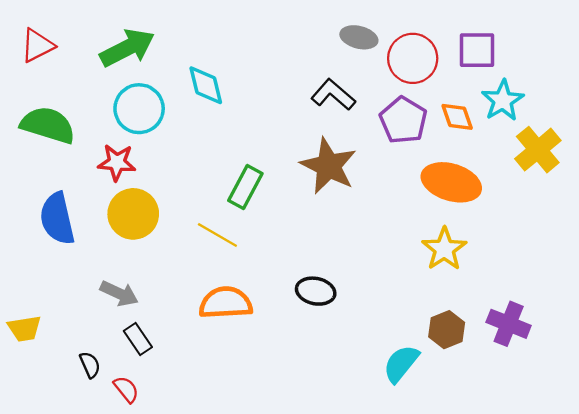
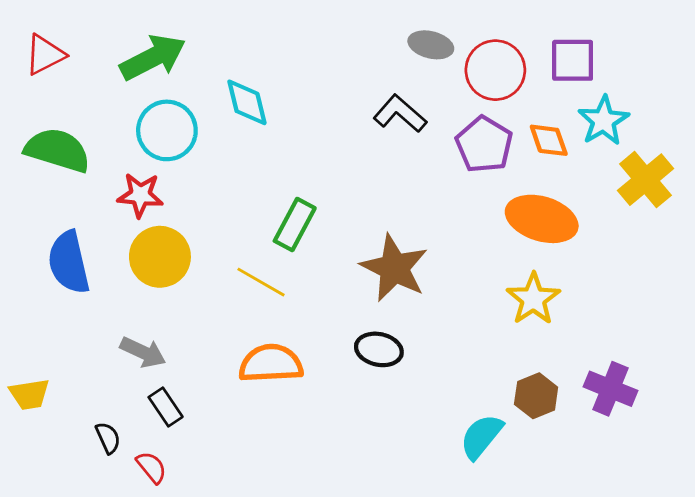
brown star: (329, 166) -> (394, 268), moved

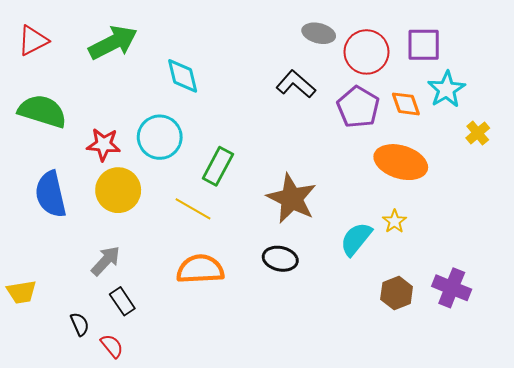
cyan circle: (167, 130) -> (160, 137), moved
yellow cross: (646, 180) -> (478, 133), size x0.6
yellow star: (533, 299) -> (395, 221), size x0.6
gray arrow: (143, 352) -> (106, 261), turned -72
cyan semicircle: (481, 436) -> (356, 239), moved

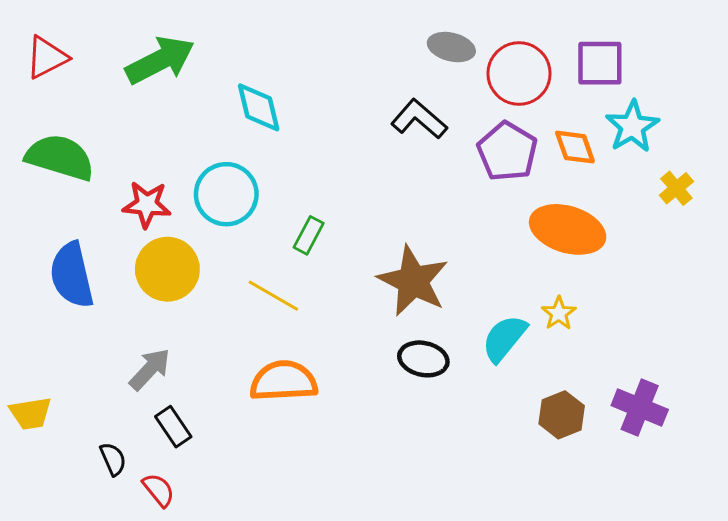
green rectangle: (218, 166) -> (309, 235), size x0.7
black ellipse: (280, 259) -> (423, 359), moved

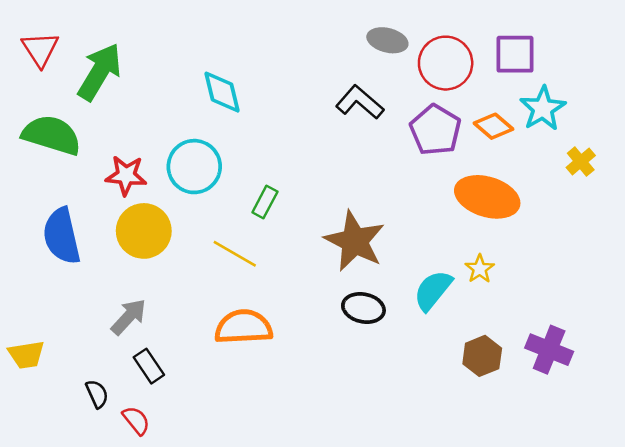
red triangle: (47, 57) -> (40, 49), turned -36
green arrow: (160, 60) -> (100, 72), moved, turned -32
orange diamond: (575, 147) -> (494, 126), turned -30

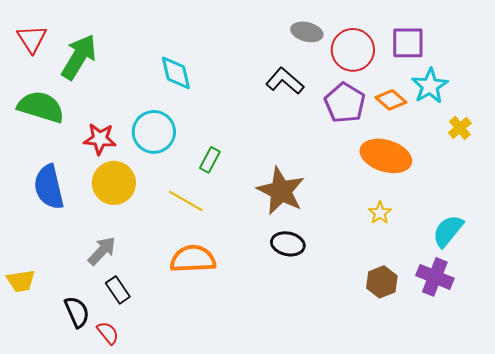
cyan semicircle: (433, 290) -> (448, 231), moved
black semicircle: (97, 394) -> (77, 312), size x1.4

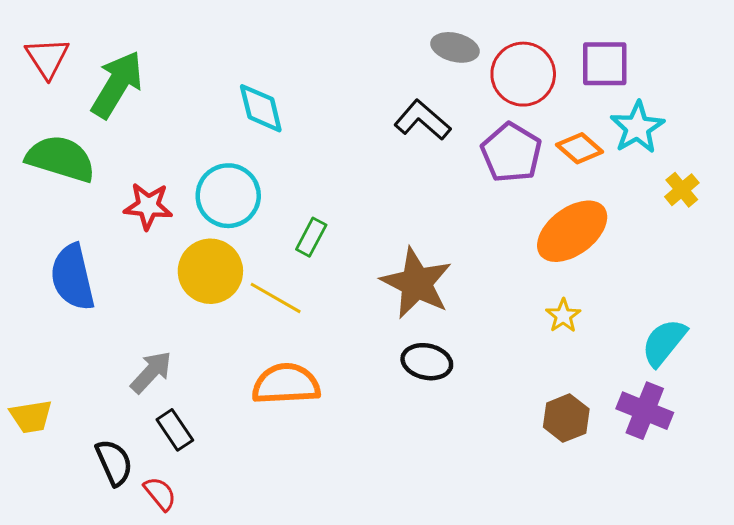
orange ellipse: (386, 156) -> (572, 231), turned -54
yellow circle: (114, 183) -> (210, 271), moved

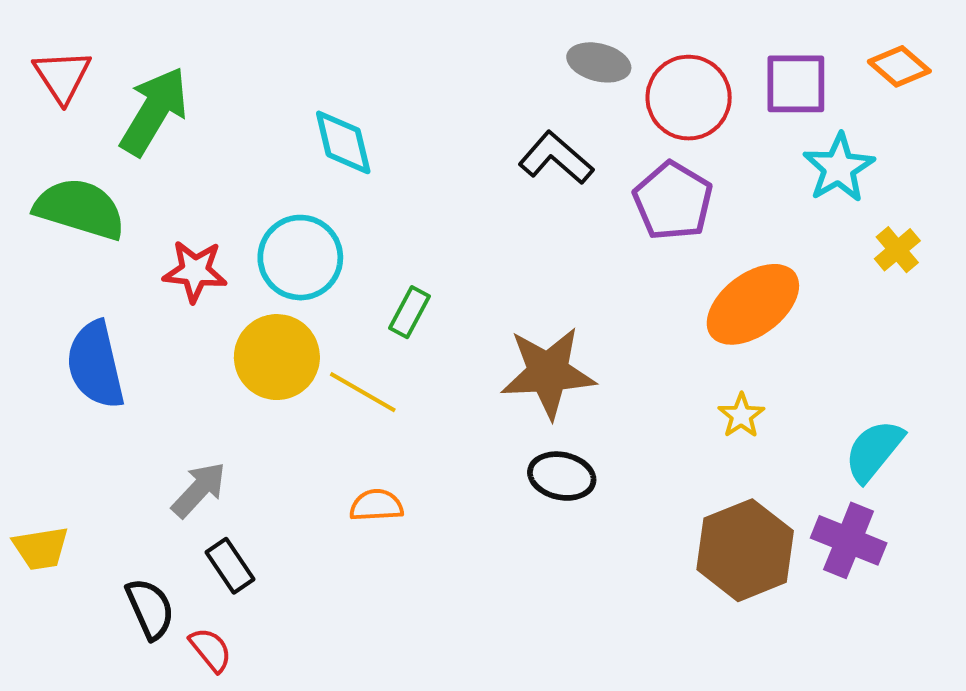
orange diamond: (580, 148) -> (899, 66), moved
brown star: (416, 283) -> (548, 373), turned -30
orange semicircle: (286, 384) -> (376, 505), size x0.6
brown hexagon: (566, 418) -> (745, 550), size x1.6

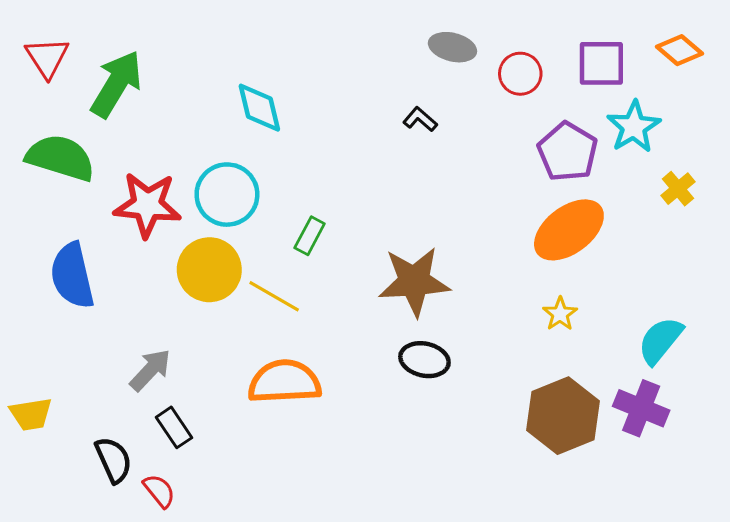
red circle: (689, 98) -> (520, 74), size x0.7
black L-shape: (556, 158) -> (420, 119), size x0.6
purple pentagon: (673, 201) -> (567, 152), moved
red star: (195, 271) -> (147, 205), size x1.4
orange semicircle: (376, 505) -> (284, 382), size x1.8

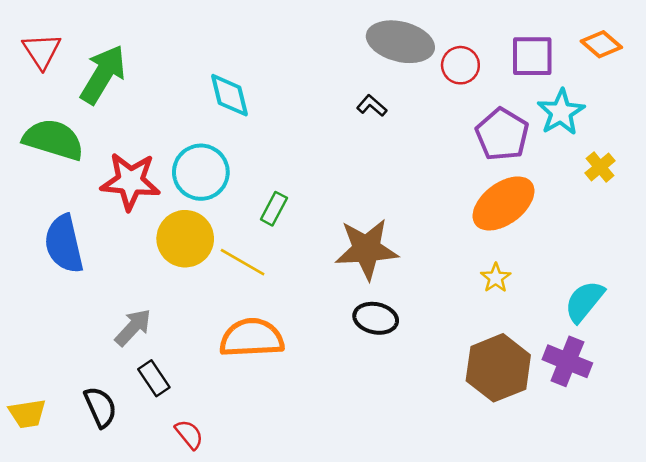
gray ellipse: (452, 47) -> (400, 42), size x1.6
yellow trapezoid: (31, 414) -> (27, 414), moved
red semicircle: (159, 491) -> (189, 434), moved

